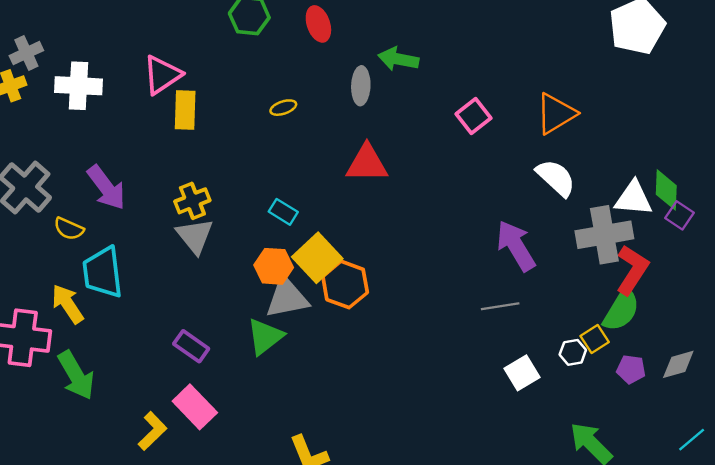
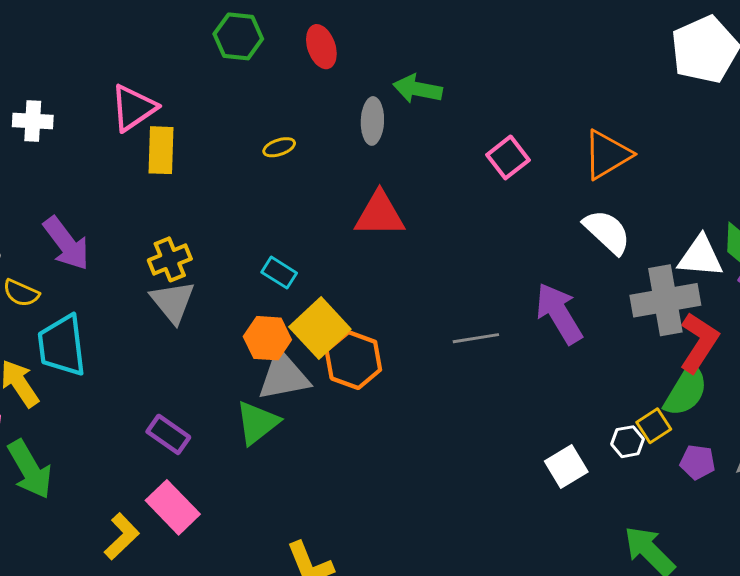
white cross: (78, 86) -> (33, 121), size x0.7
gray line: (500, 306) -> (476, 338), moved

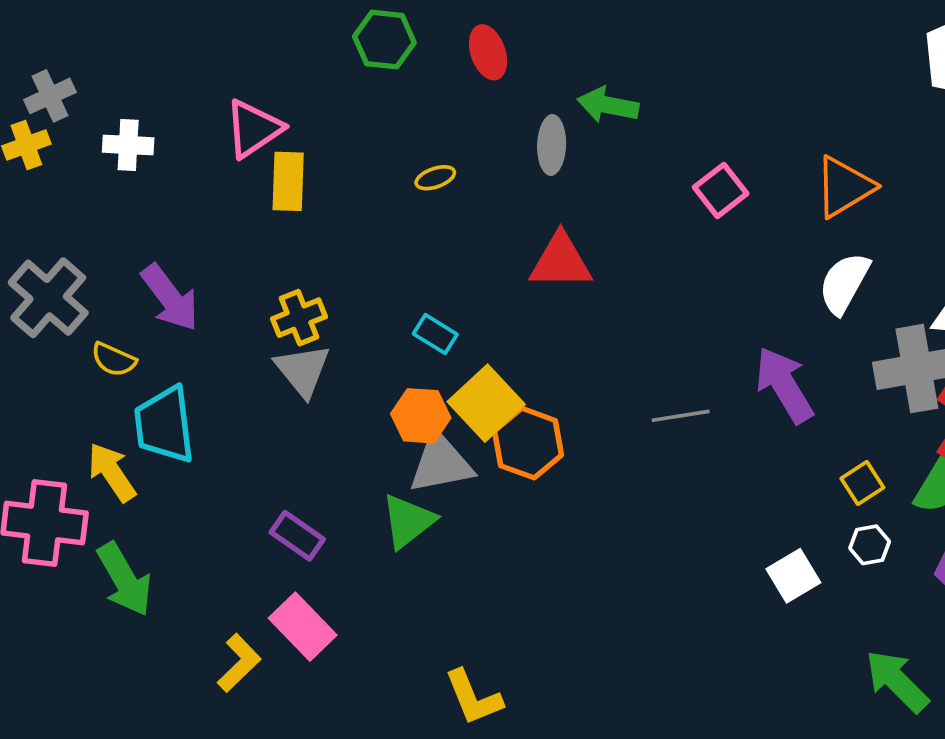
white semicircle: (607, 232) -> (844, 283), turned -104
yellow square: (654, 426) -> (862, 483), moved

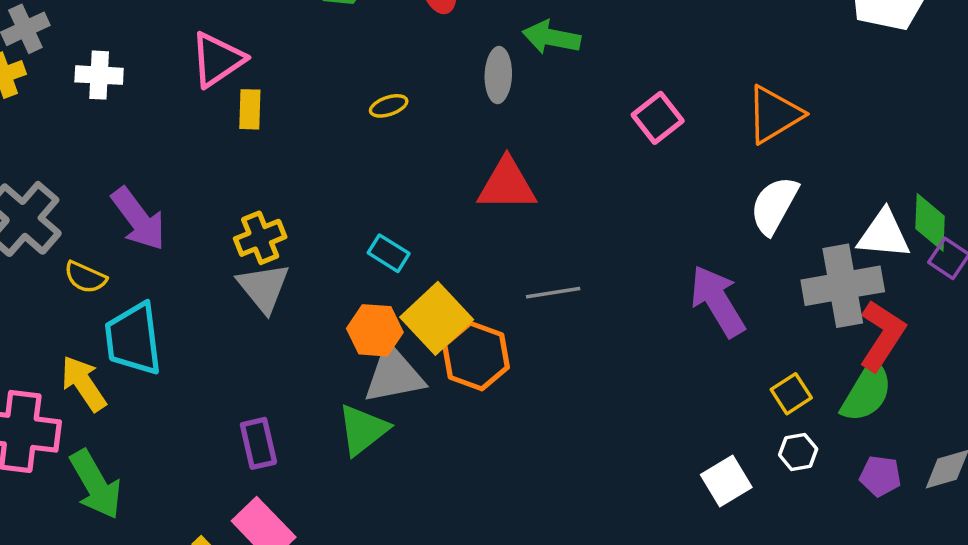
yellow rectangle: (288, 181) -> (250, 109), size x0.7
gray line: (681, 416) -> (553, 293), moved
purple rectangle: (297, 536) -> (258, 443), turned 42

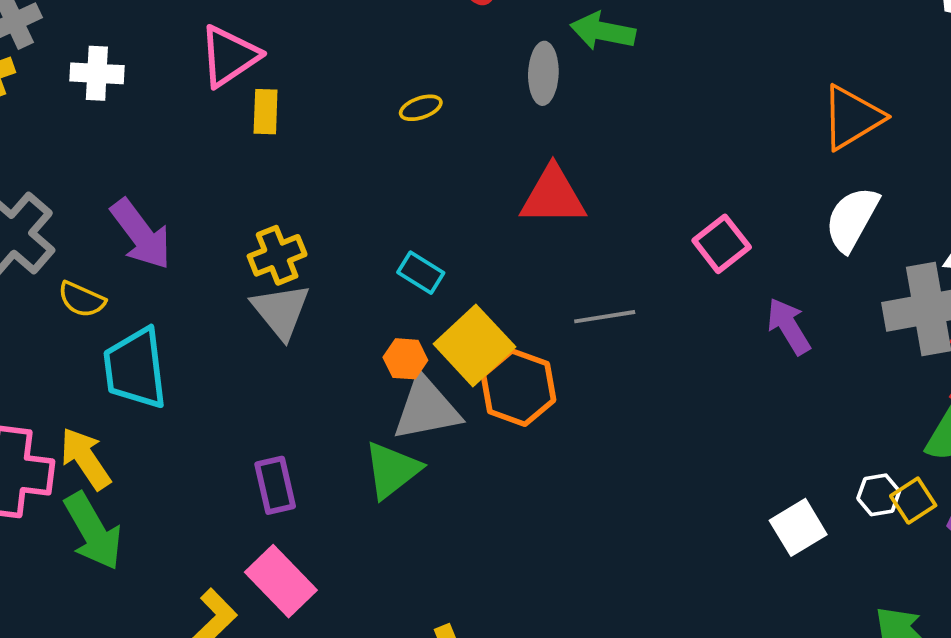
pink square: (658, 118) -> (722, 244), moved
purple arrow: (718, 301) -> (789, 326), size x0.7
orange hexagon: (375, 330) -> (405, 359), size x0.7
yellow arrow: (84, 383) -> (85, 458), moved
yellow square: (791, 394) -> (913, 501), moved

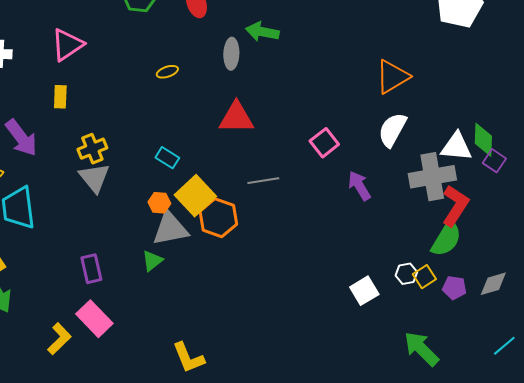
yellow rectangle: (266, 112) -> (60, 97), moved
green triangle: (392, 470) -> (152, 261), size x0.7

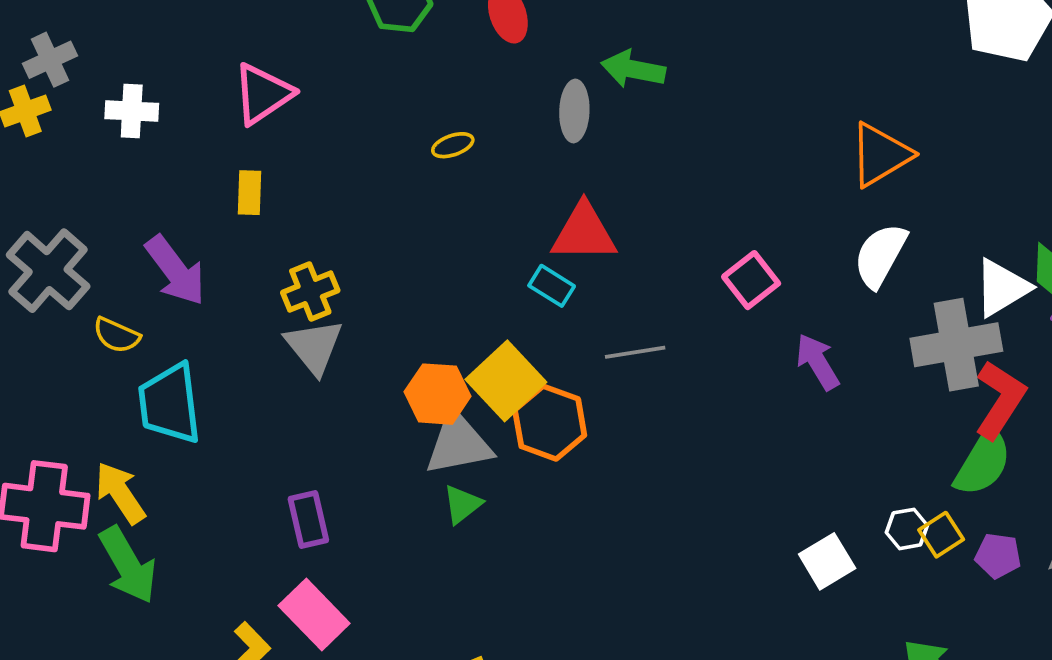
white triangle: (456, 147) -> (1002, 288), turned -36
cyan rectangle: (167, 158) -> (552, 286), moved
orange hexagon: (159, 203) -> (438, 394), size x1.5
green triangle: (152, 261) -> (462, 504), moved

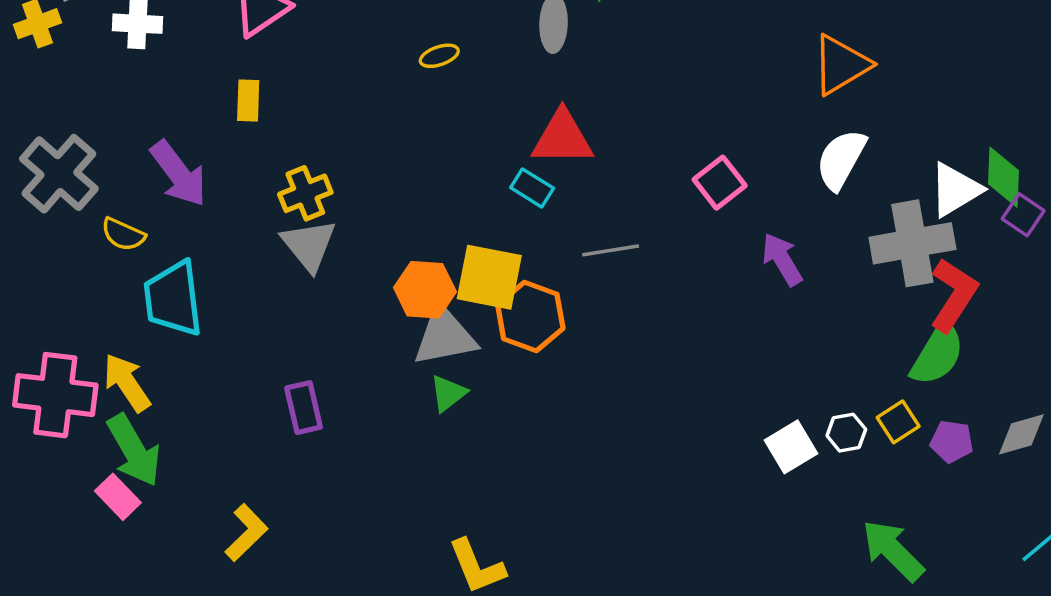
yellow square: (506, 381) -> (489, 277), turned -36
white hexagon: (907, 529) -> (846, 433), moved
pink rectangle: (314, 614) -> (118, 497), moved, size x0.7

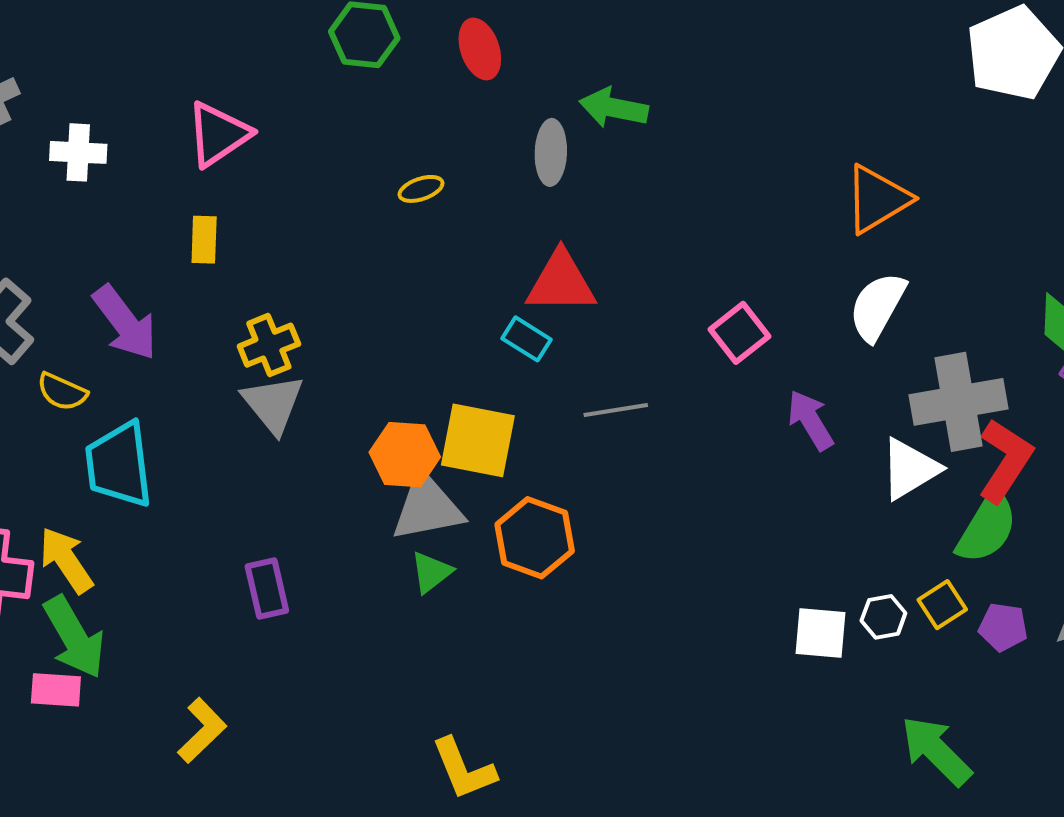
white triangle: (955, 190) -> (910, 469), moved
orange hexagon: (530, 316) -> (535, 538), moved
white square: (791, 447) -> (821, 633), turned 36
pink rectangle: (118, 497) -> (56, 690), turned -42

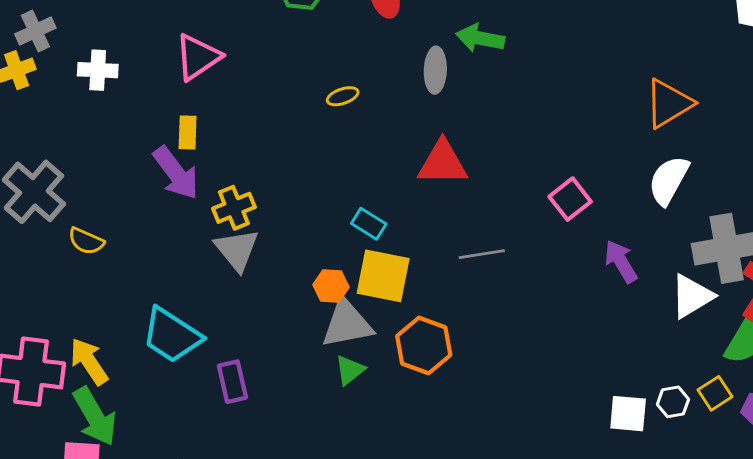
purple arrow: (125, 323) -> (176, 173), moved
cyan rectangle: (527, 339) -> (369, 224), moved
orange hexagon: (405, 455) -> (331, 286), size x0.7
cyan trapezoid: (119, 465) -> (172, 335), moved, turned -50

